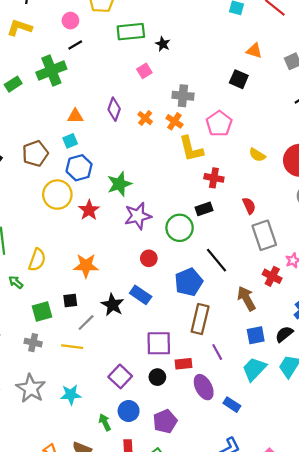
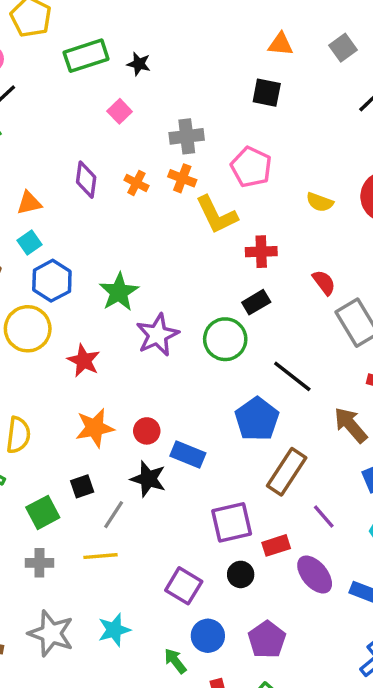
red star: (89, 210) -> (84, 361), moved
red circle: (149, 258) -> (147, 431), moved
brown rectangle: (200, 319) -> (287, 472), turned 32

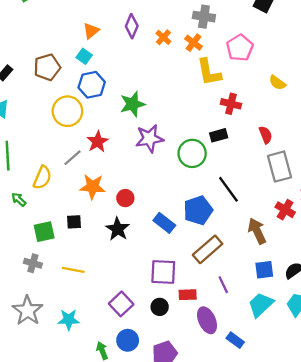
orange triangle: (29, 203) -> (91, 31), turned -42
cyan square: (29, 243) -> (84, 56), turned -35
blue rectangle: (188, 454) -> (164, 223), moved
gray line: (114, 515) -> (73, 158), moved

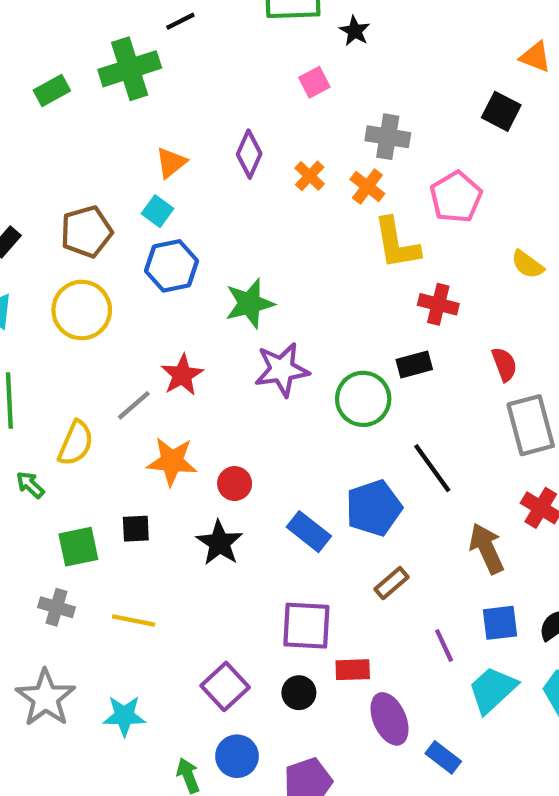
yellow circle: (67, 111) -> (82, 310), moved
brown rectangle: (208, 249) -> (392, 583), size x0.6
purple line: (223, 285) -> (444, 645), moved

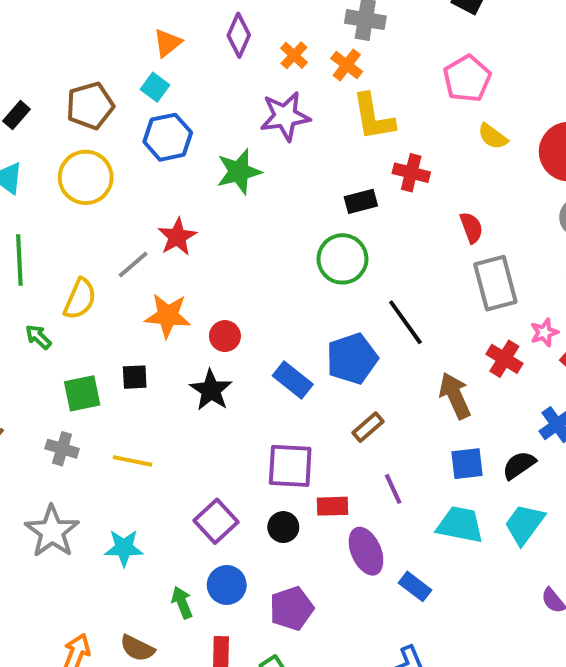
pink pentagon: (456, 197) -> (467, 79), moved
black rectangle: (414, 365) -> (361, 201), moved
purple star: (282, 370) -> (285, 116), moved
purple line: (444, 645) -> (393, 489), moved
cyan trapezoid: (493, 690) -> (460, 525), turned 54

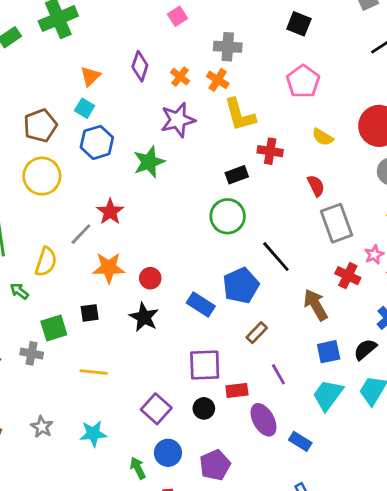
yellow semicircle: (493, 136) -> (323, 137), moved
gray cross: (62, 449) -> (32, 353), moved
cyan trapezoid: (460, 525) -> (328, 395), turned -60
gray star: (52, 531) -> (42, 427), size x0.6

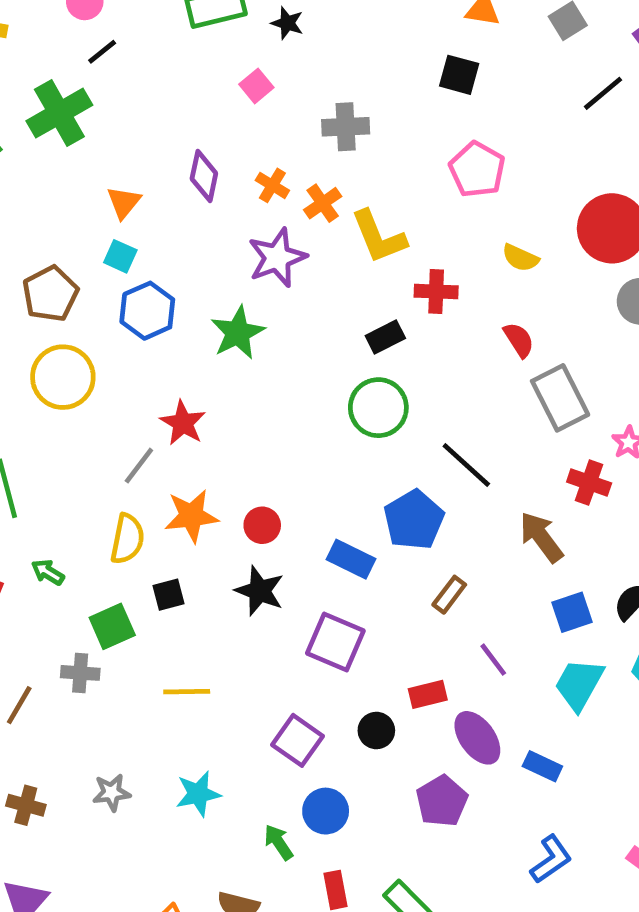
orange cross: (218, 80) -> (323, 203), moved, turned 30
yellow semicircle: (46, 262) -> (127, 539), moved
purple square: (205, 365) -> (335, 642), moved, turned 32
gray star: (42, 427) -> (112, 793), turned -30
purple pentagon: (215, 465) -> (442, 801), moved

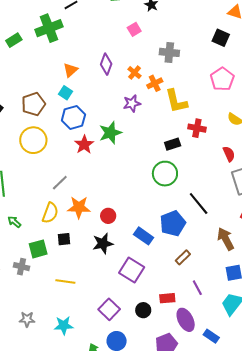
purple star: (277, 258) -> (132, 103), size x0.7
red star: (183, 423) -> (84, 145), moved
black star: (260, 591) -> (103, 243), turned 30

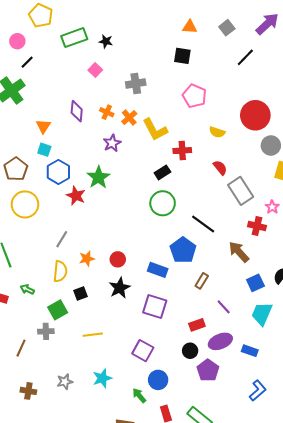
orange star: (79, 207) -> (87, 259), size x0.7
black circle: (143, 310) -> (190, 351), moved
purple ellipse: (186, 320) -> (220, 341), turned -70

